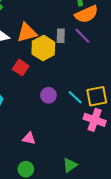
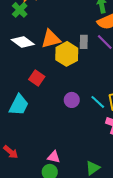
red square: (21, 68) -> (37, 78), moved
pink triangle: (29, 138) -> (54, 157), moved

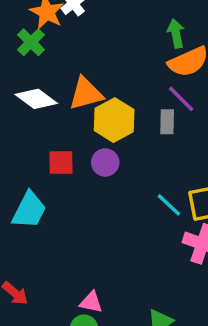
gray rectangle: (84, 42) -> (167, 122), moved
red square: (37, 78) -> (61, 162), turned -35
purple circle: (72, 100) -> (105, 162), moved

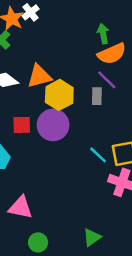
purple circle: (105, 162) -> (53, 125), size x1.6
pink triangle: (91, 302) -> (21, 207), moved, size x1.5

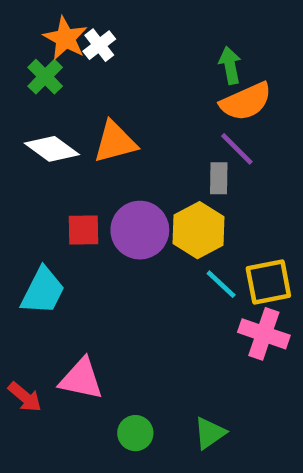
white cross: (31, 12) -> (99, 45), moved
yellow hexagon: (59, 95) -> (198, 230), moved
green circle: (38, 242) -> (135, 433), moved

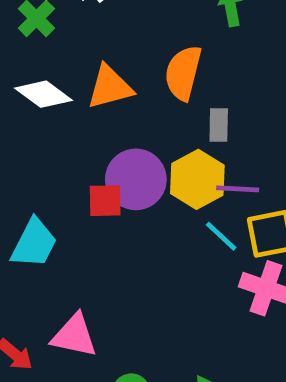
orange semicircle: (246, 102) -> (183, 73), moved, turned 128
purple line: (237, 149) -> (238, 189), moved, turned -42
red square: (83, 230) -> (105, 201), moved

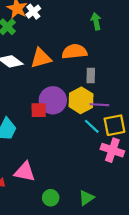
orange semicircle: (183, 73) -> (74, 52), turned 70

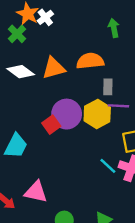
purple line: (99, 105) -> (118, 106), moved
red square: (39, 110) -> (51, 125), turned -35
cyan line: (92, 126) -> (108, 166), moved

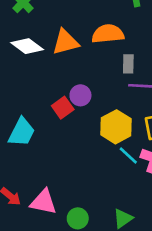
purple circle: (67, 114) -> (80, 95), size x0.6
yellow hexagon: (97, 114) -> (116, 127), moved
pink triangle: (36, 192) -> (44, 202), moved

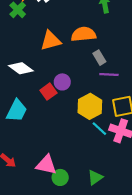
white diamond: (27, 46) -> (21, 68), moved
gray rectangle: (128, 64) -> (99, 58), turned -32
pink triangle: (44, 202) -> (46, 165), moved

